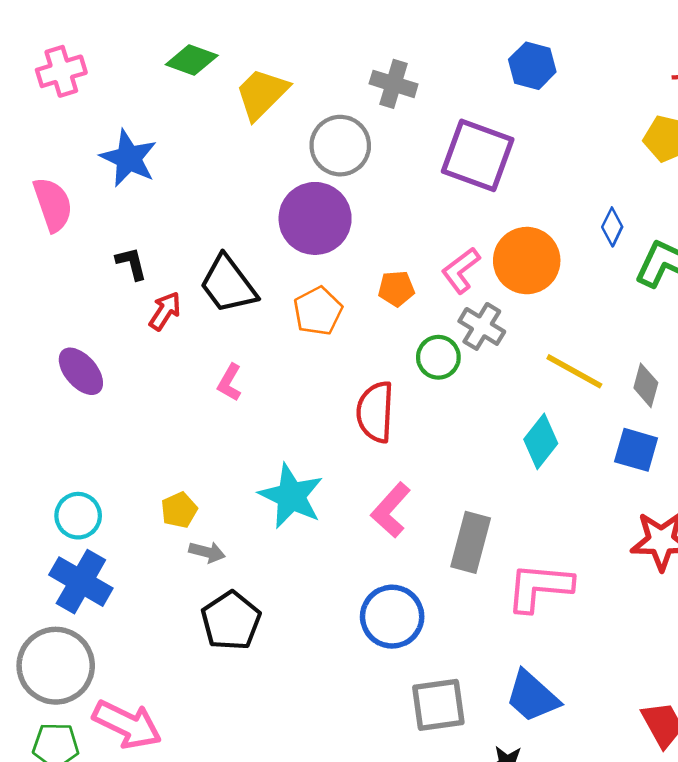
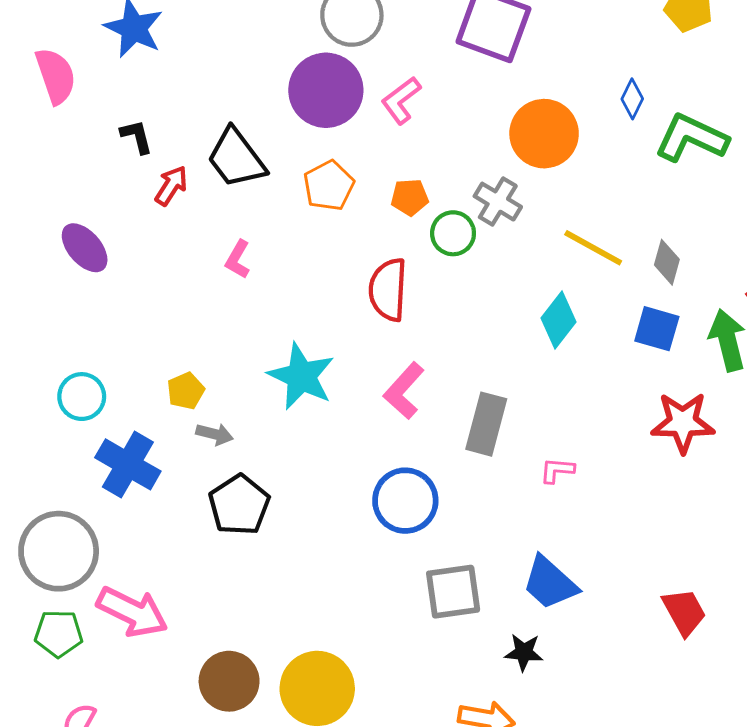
pink L-shape: (461, 270) -> (401, 100), moved
orange pentagon: (396, 289) -> (410, 197), moved
blue cross: (81, 582) -> (128, 464), moved
pink L-shape: (539, 587) -> (557, 470), size x0.5

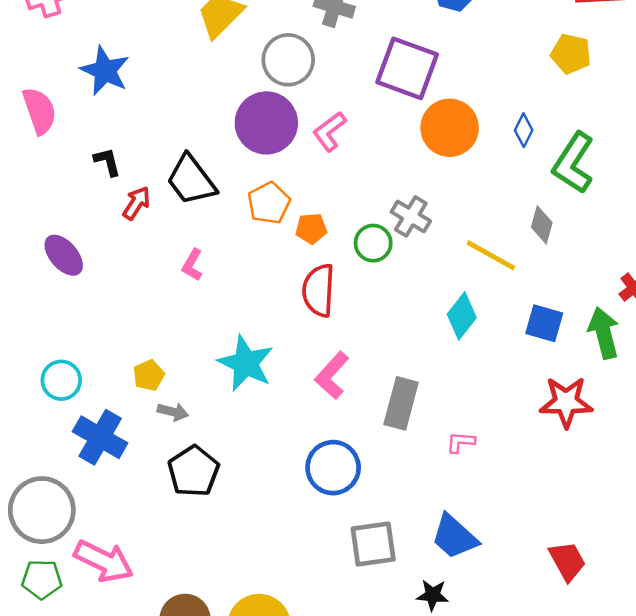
orange circle: (544, 134) -> (450, 128), moved
green L-shape: (691, 138) -> (573, 163), turned -82
orange pentagon: (410, 197) -> (311, 229), moved
gray diamond: (667, 262) -> (542, 225), moved

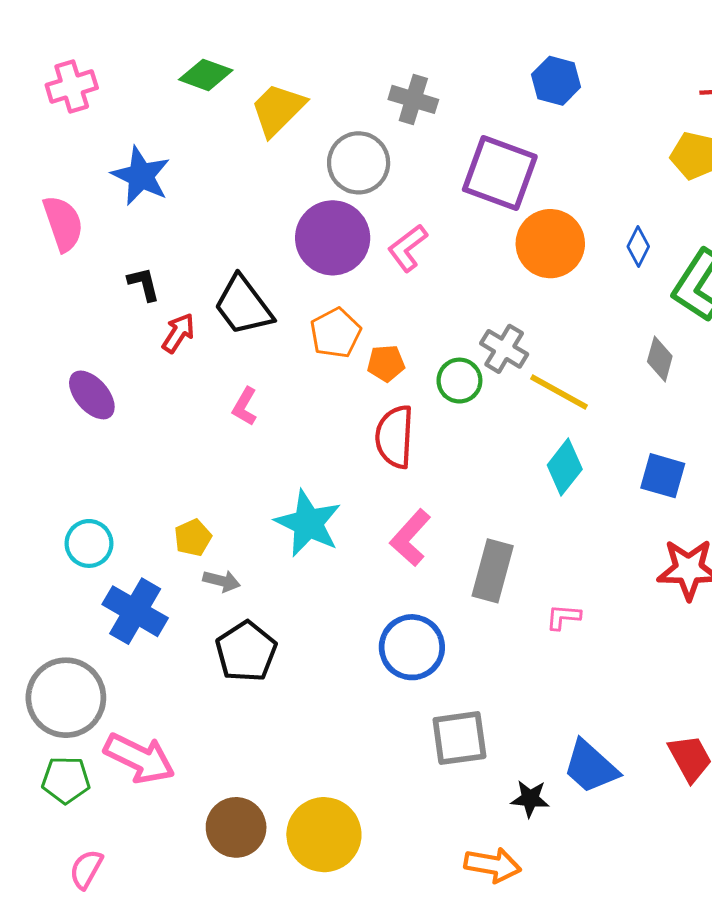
yellow line: (491, 255) -> (559, 392), moved
blue trapezoid: (454, 537) -> (591, 767), moved

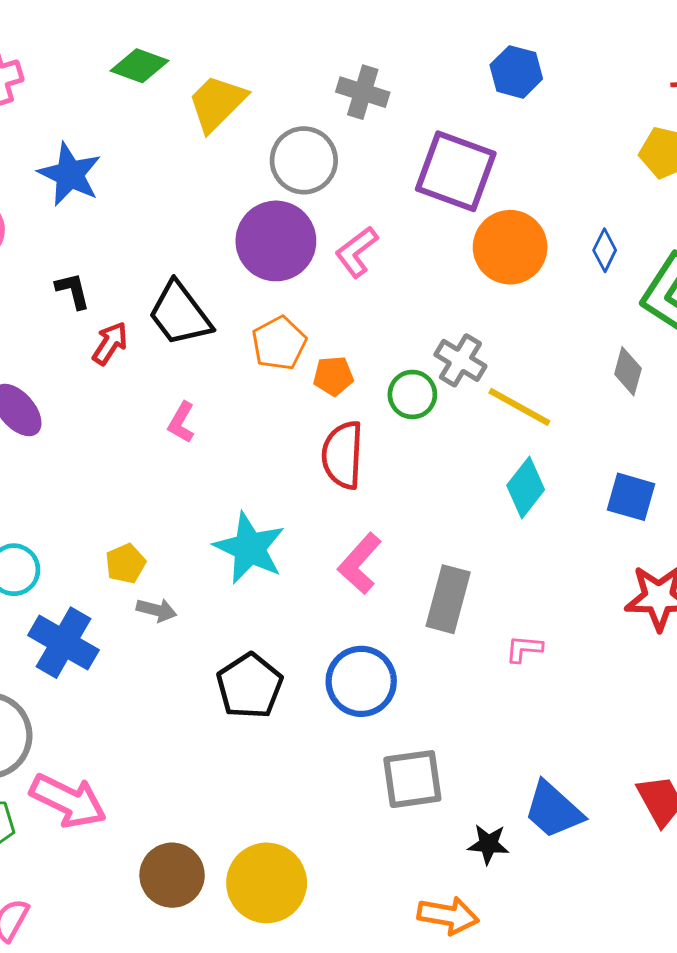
black pentagon: (246, 652) -> (250, 686), moved

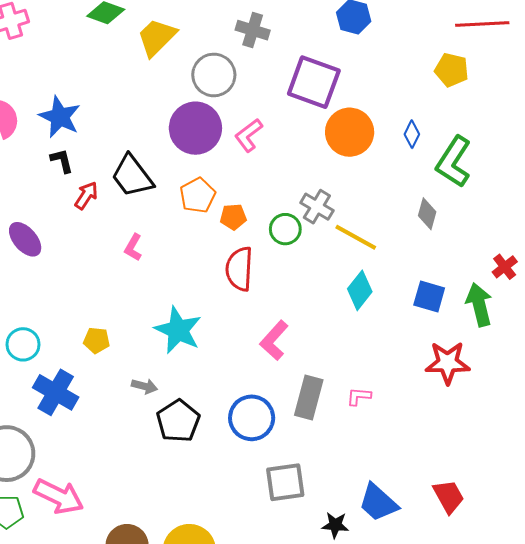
blue star: (70, 174) -> (60, 117), moved
yellow pentagon: (126, 564) -> (96, 340), turned 30
pink L-shape: (360, 564) -> (274, 340), moved
gray rectangle: (448, 599) -> (309, 397), moved
gray arrow: (157, 610) -> (144, 386), moved

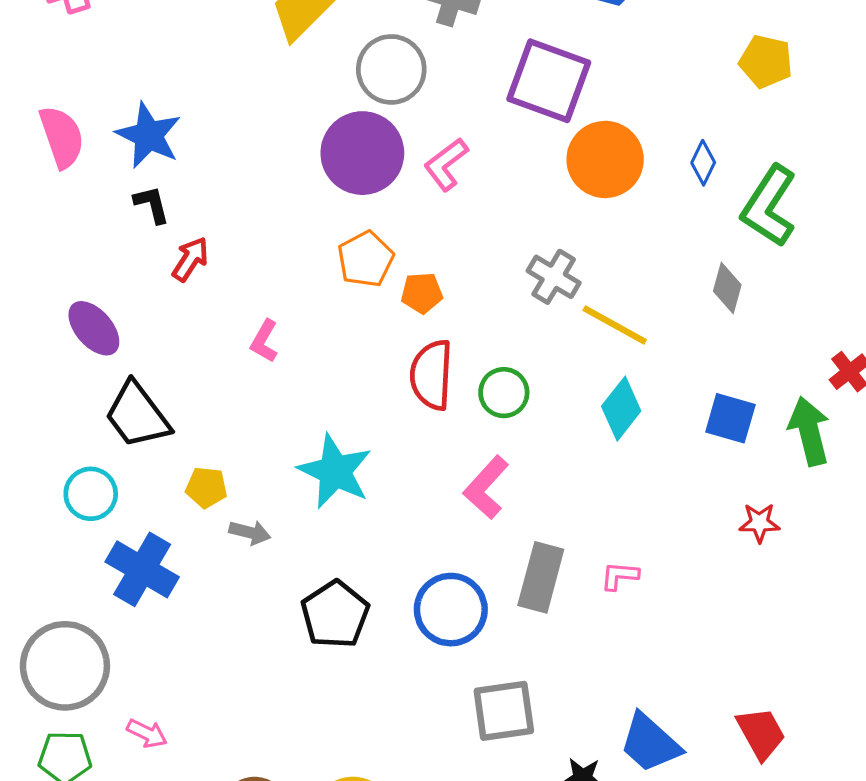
black trapezoid: (132, 176) -> (137, 415), moved
green circle: (285, 229) -> (504, 393), moved
red star: (448, 363) -> (759, 523), size x0.6
gray arrow: (144, 386) -> (250, 532), moved
pink arrow: (59, 496) -> (147, 733), size x0.5

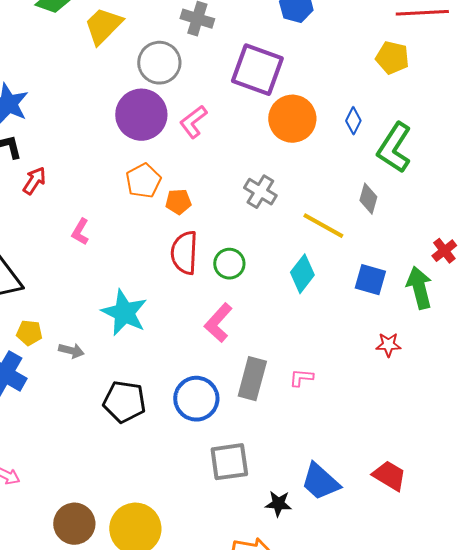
yellow line: (615, 325) -> (323, 226), moved
yellow pentagon: (206, 487) -> (29, 333), moved
black pentagon: (335, 614) -> (124, 402), turned -30
red trapezoid: (761, 733) -> (389, 476), turned -30

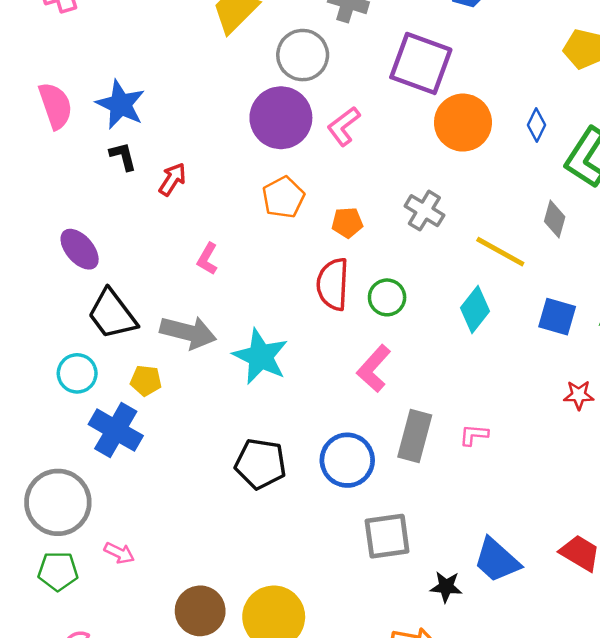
red arrow: (34, 181) -> (172, 179), moved
orange pentagon: (178, 202) -> (347, 223), moved
gray arrow: (71, 351) -> (188, 332), moved, size x1.8

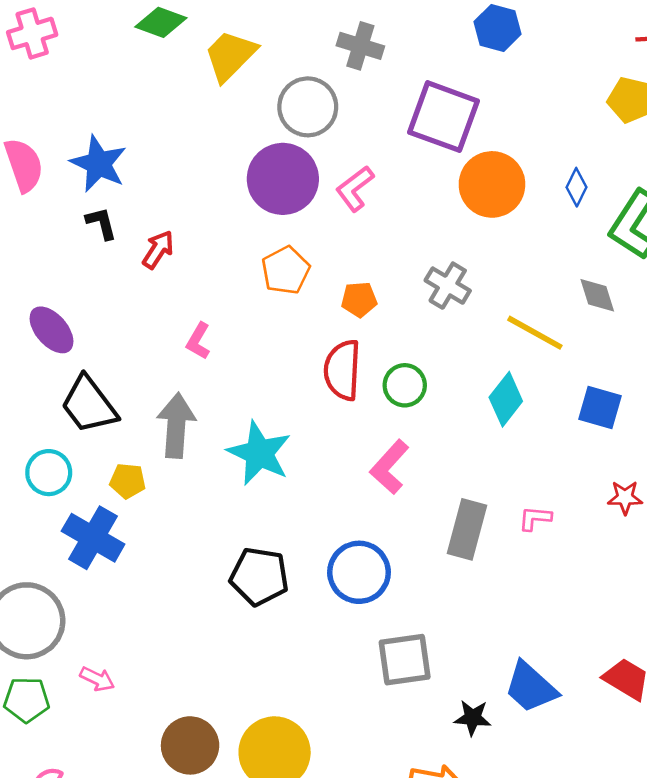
gray diamond: (555, 219) -> (597, 295), turned -33
gray arrow: (188, 332) -> (176, 425), turned -100
pink L-shape: (474, 435) -> (535, 518), moved
gray rectangle: (415, 436) -> (467, 529), moved

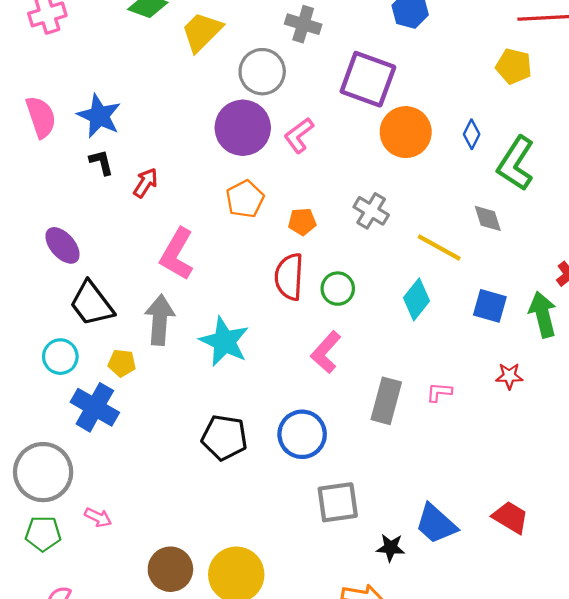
pink L-shape: (198, 341) -> (177, 254), size x1.8

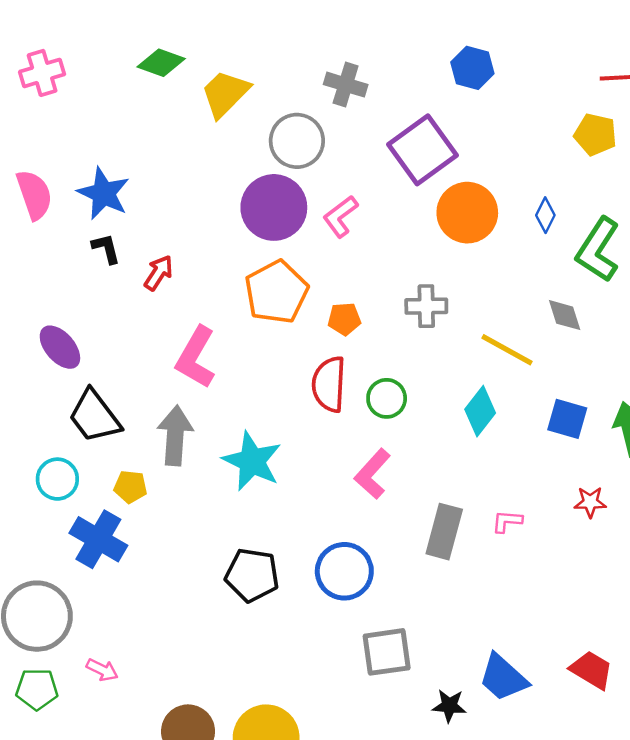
purple square: (368, 79) -> (422, 150), turned 34
orange pentagon: (245, 199) -> (276, 292), size x1.4
gray cross: (371, 211) -> (426, 306), turned -32

